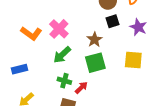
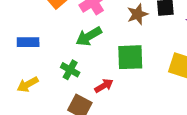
brown star: (95, 40) -> (137, 14), moved
green cross: (64, 81) -> (70, 70), moved

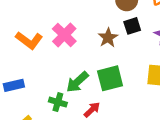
green arrow: (89, 36) -> (77, 82), moved

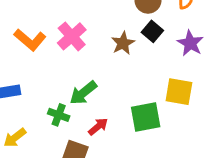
black square: (132, 26) -> (152, 31), turned -36
green square: (110, 78) -> (146, 117), moved

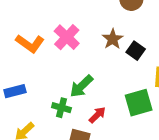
black square: (152, 31) -> (136, 51), moved

